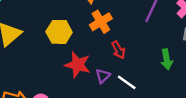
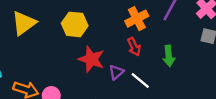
orange cross: (101, 22) -> (137, 19), moved
green arrow: (167, 59) -> (169, 56), moved

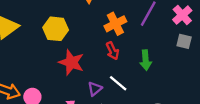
purple triangle: (116, 72) -> (95, 89), moved

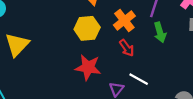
yellow hexagon: (56, 29) -> (87, 28), moved
green arrow: (146, 60) -> (160, 32), moved

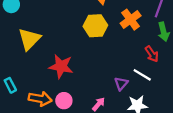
red arrow: (127, 48) -> (152, 54), moved
red star: (88, 67) -> (61, 66), moved

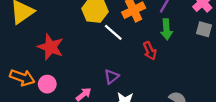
white line: (142, 75) -> (113, 32), moved

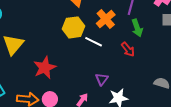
red star: (51, 47) -> (45, 68), turned -30

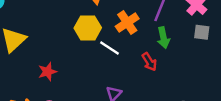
red star: (45, 68) -> (47, 72), size x0.7

